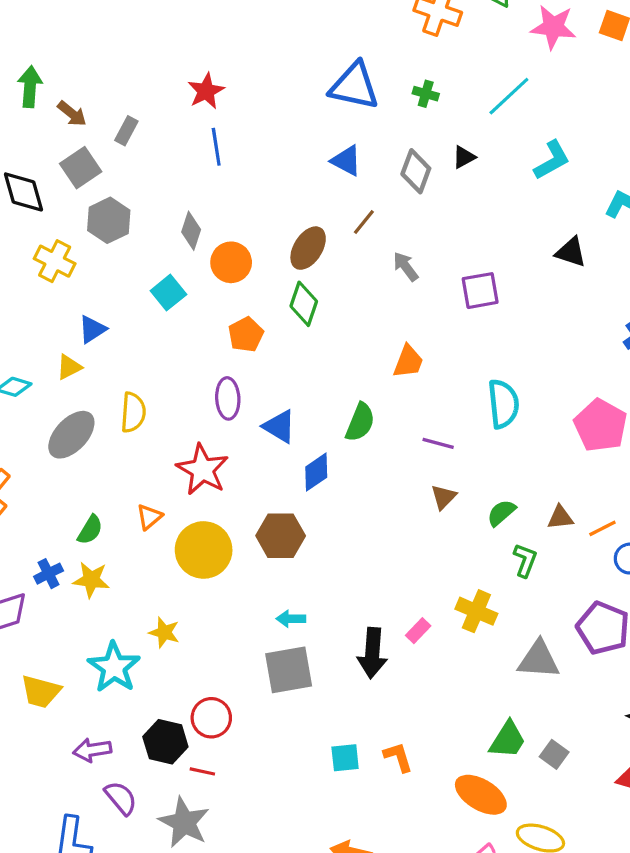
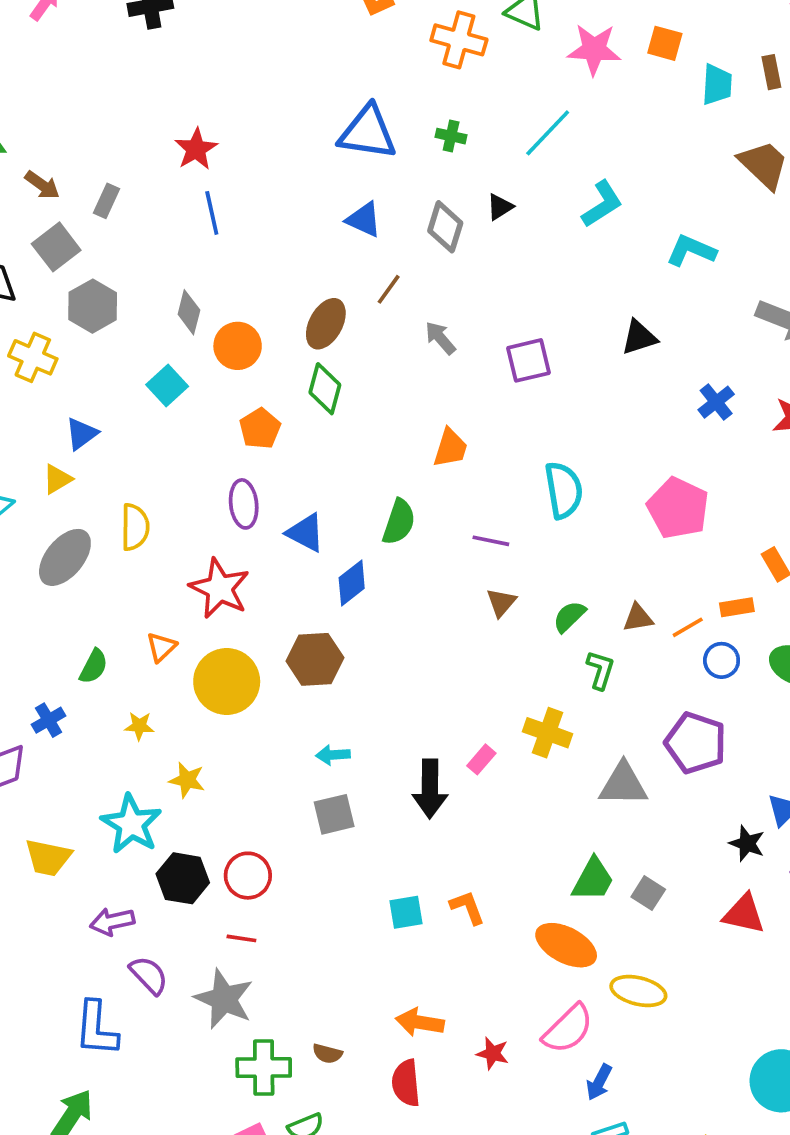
black triangle: (571, 252) -> (639, 337), moved, turned -32
yellow star: (91, 580) -> (139, 726), moved, size x0.7
gray square: (289, 670) -> (334, 814), size x0.7
black hexagon: (165, 742) -> (183, 878), moved

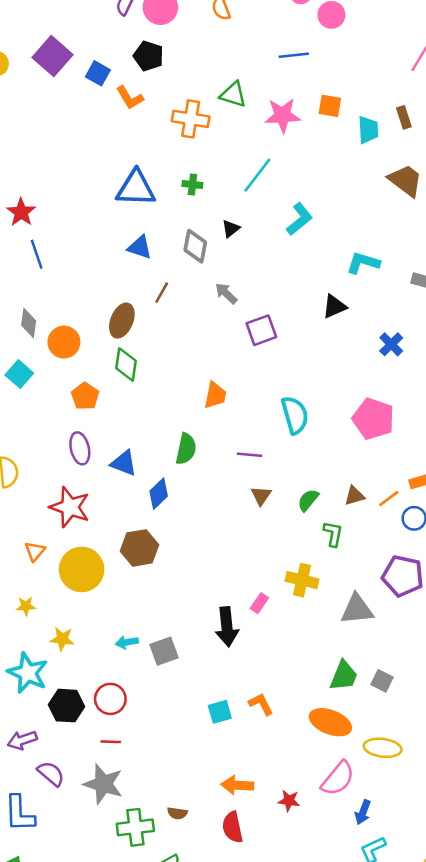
cyan L-shape: (691, 251) -> (363, 263), moved
gray arrow: (440, 338) -> (226, 293), moved
cyan arrow: (333, 755) -> (127, 642), moved

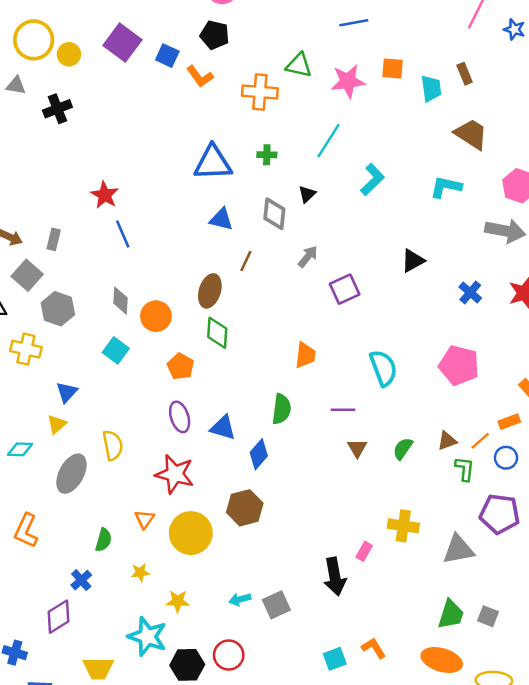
cyan L-shape: (363, 263) -> (446, 187), moved
gray arrow: (226, 293) -> (308, 257), turned 90
green L-shape: (333, 534) -> (465, 469), moved

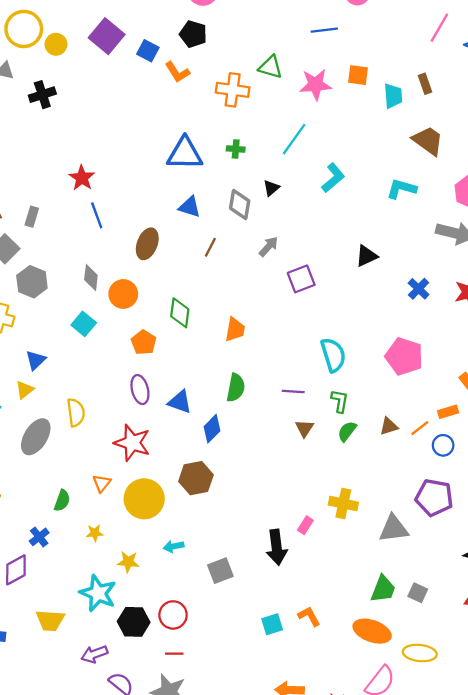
brown ellipse: (210, 291) -> (147, 244), moved
orange trapezoid: (305, 355) -> (235, 330), moved
green L-shape: (465, 469) -> (340, 401), moved
cyan arrow: (240, 599) -> (174, 546), moved

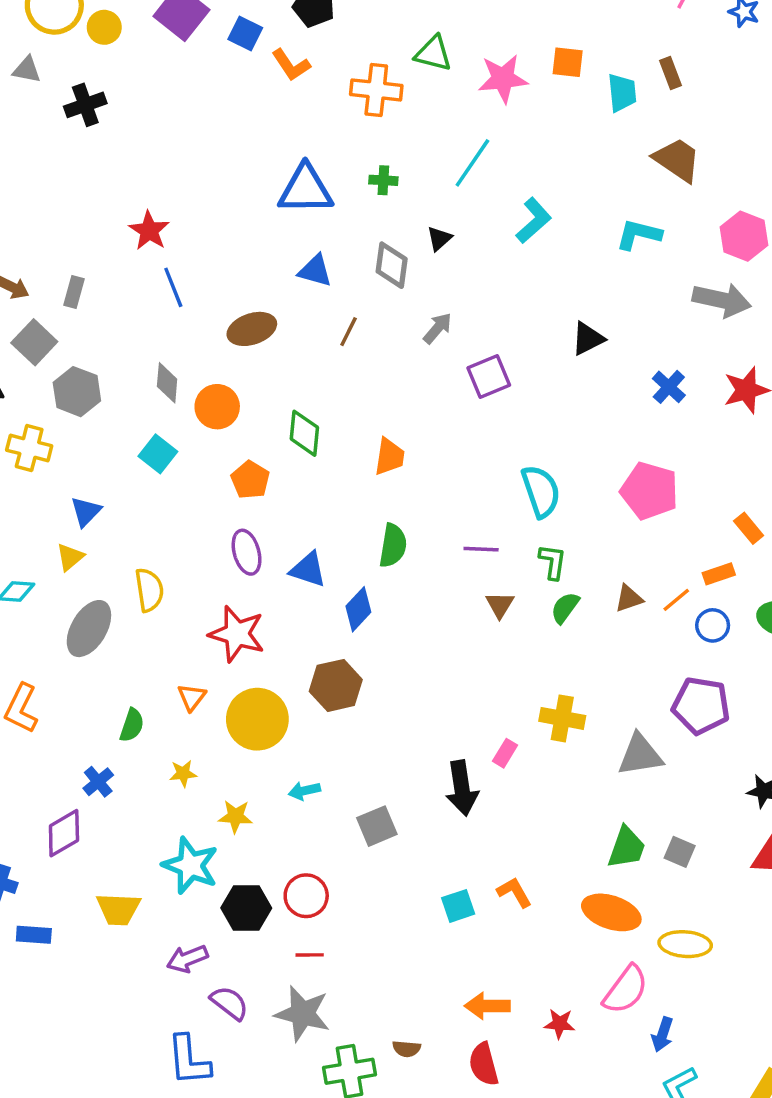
brown ellipse: (147, 244) -> (252, 329), turned 52

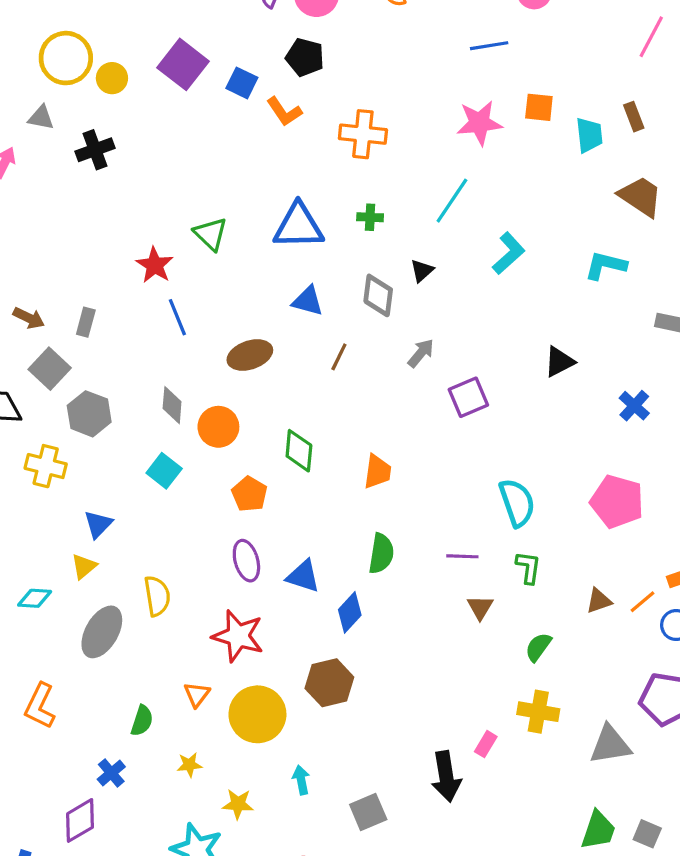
green triangle: (433, 53) -> (211, 234), moved, turned 30
green semicircle: (565, 608) -> (538, 647), moved
cyan arrow: (304, 791) -> (301, 780), turned 92

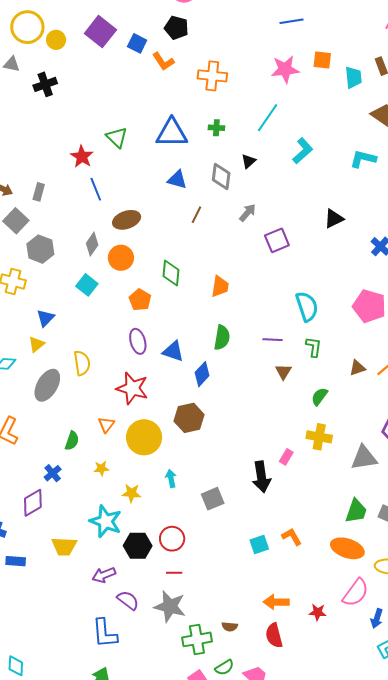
brown ellipse: (250, 355) -> (127, 220), moved
gray diamond: (172, 405) -> (92, 244), turned 30

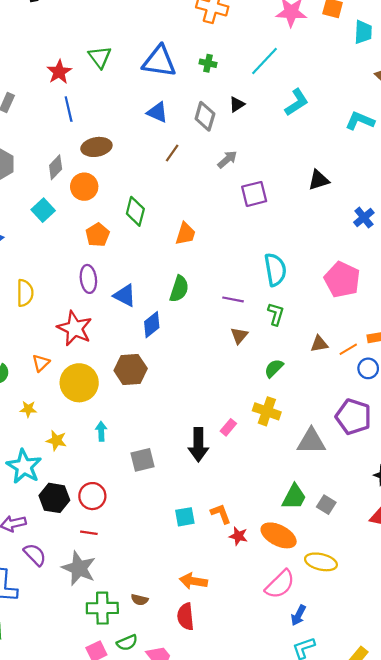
red star: (318, 612) -> (238, 536), moved

